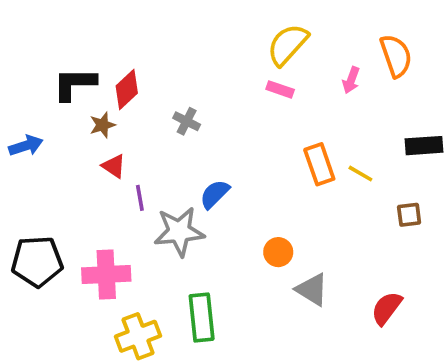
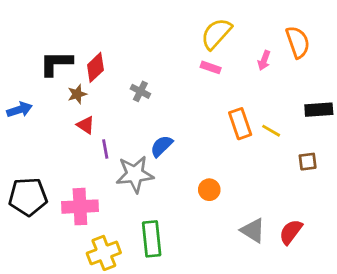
gray triangle: (312, 289) -> (253, 230), moved

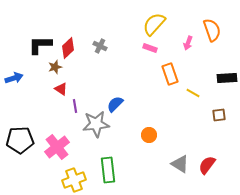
gray cross: (140, 91) -> (100, 46), moved
orange rectangle: (240, 124) -> (170, 74), moved
pink cross: (80, 207) -> (57, 147), turned -35

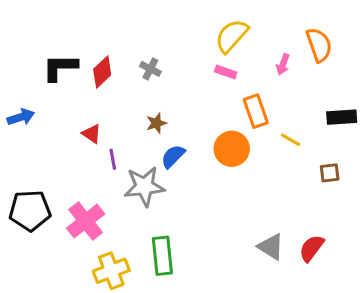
brown star: (55, 67) -> (156, 123), moved
orange circle: (149, 135) -> (232, 149), moved, size x1.5

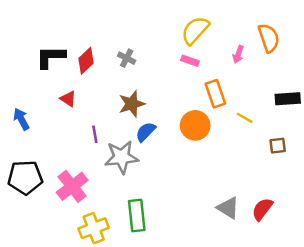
blue arrow: (21, 117) -> (21, 119), moved, turned -100
brown star: (156, 123) -> (132, 104), size x1.5
red triangle: (92, 134) -> (68, 99), moved

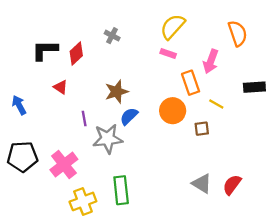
pink arrow: (238, 54) -> (211, 61), moved, size x1.5
gray cross: (127, 58) -> (112, 36), moved
brown square: (278, 146) -> (202, 129), moved

